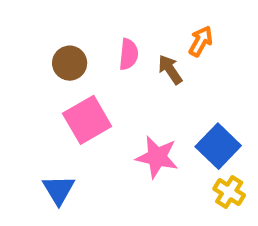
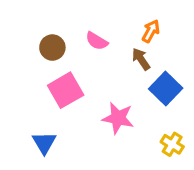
pink semicircle: (129, 54) -> (97, 41), turned 115
brown arrow: (170, 70) -> (141, 59), moved
blue square: (218, 146) -> (166, 89), moved

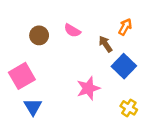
orange arrow: (151, 31) -> (125, 27), moved
pink square: (66, 90) -> (22, 76), moved
pink star: (118, 118) -> (88, 88), turned -30

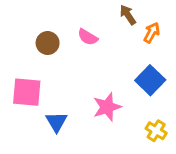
brown arrow: (105, 44) -> (128, 15), moved
pink square: (22, 76) -> (27, 92), turned 35
blue triangle: (33, 107) -> (56, 122), moved

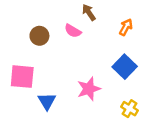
brown arrow: (128, 15) -> (89, 12), moved

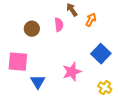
orange arrow: (126, 27) -> (91, 20), moved
pink semicircle: (73, 31) -> (59, 25), turned -128

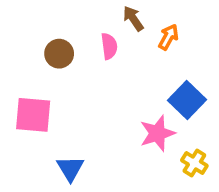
pink star: (72, 72) -> (157, 133), moved
blue triangle: (38, 82) -> (70, 169), moved

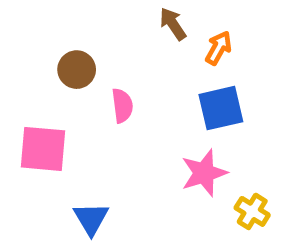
pink semicircle: (109, 46) -> (122, 106), moved
blue square: (187, 100) -> (221, 108), moved, turned 33

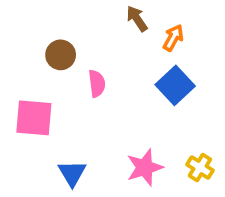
blue square: (221, 108) -> (175, 85), turned -30
pink star: (204, 173) -> (145, 168), moved

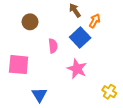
brown circle: (61, 55) -> (30, 22), moved
blue square: (175, 85) -> (80, 37), moved
pink star: (145, 168) -> (77, 69), moved, turned -30

